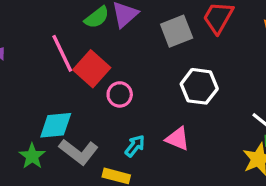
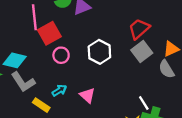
gray square: (177, 31) -> (142, 51), moved, turned -35
white hexagon: (199, 86) -> (99, 52), moved

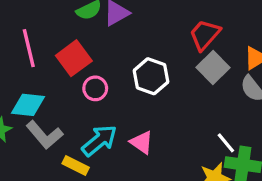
pink line: (34, 17) -> (29, 48), moved
cyan arrow: (59, 90) -> (99, 141), size x1.6

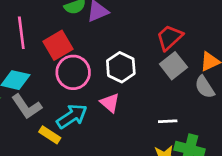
pink circle: (95, 88) -> (73, 72), size x1.6
pink triangle: (142, 142) -> (110, 103), moved
white line: (226, 143) -> (168, 121), moved, turned -60

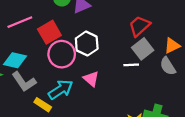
pink line: (21, 33) -> (20, 22), turned 75
white hexagon: (121, 67) -> (87, 44), moved
white line: (168, 121) -> (131, 65), moved

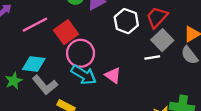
white hexagon: (87, 44) -> (126, 21), moved
cyan arrow: (61, 90) -> (84, 75), moved, turned 70

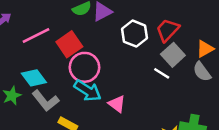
white line: (152, 58) -> (162, 73), turned 40
cyan diamond: (34, 64) -> (34, 78), turned 45
pink triangle: (113, 75) -> (117, 104), moved

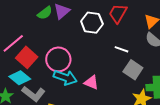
red square: (69, 44) -> (27, 57), moved
gray square: (173, 55) -> (133, 70), moved

